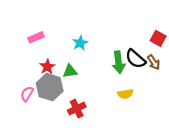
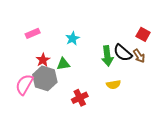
pink semicircle: (27, 94) -> (24, 85), size x1.5
red cross: (77, 109) -> (80, 98), moved

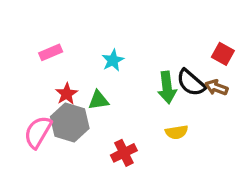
brown arrow: (139, 56) -> (216, 87), turned 144

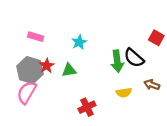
pink rectangle: (51, 52) -> (36, 37), turned 40
brown arrow: (216, 87) -> (152, 85), moved
gray hexagon: (70, 123) -> (30, 70), moved

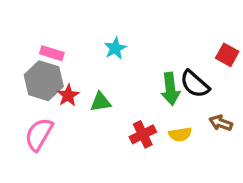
cyan star: (79, 42) -> (115, 48), moved
gray hexagon: (30, 70) -> (44, 81), moved
red cross: (87, 107) -> (143, 134), moved

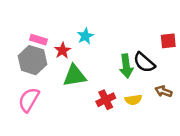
red square: (227, 55) -> (168, 41), turned -35
red star: (68, 95) -> (62, 50), moved
green triangle: (101, 102) -> (75, 76), size x1.5

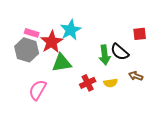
cyan star: (85, 36) -> (71, 30), size x1.5
red star: (62, 50) -> (52, 42), size x1.6
pink semicircle: (29, 100) -> (38, 90), moved

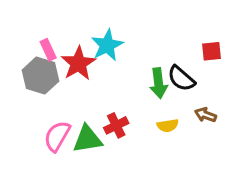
pink rectangle: (32, 33) -> (48, 50), turned 48
green triangle: (62, 63) -> (87, 139), moved
red cross: (88, 83) -> (116, 125), moved

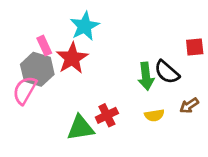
cyan star: (107, 45) -> (85, 26), moved
brown arrow: (206, 115) -> (189, 106), turned -54
pink semicircle: (57, 136) -> (25, 90), moved

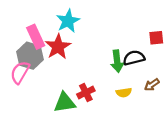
pink rectangle: (44, 46) -> (36, 37), size x1.5
black semicircle: (167, 72) -> (134, 58), turned 125

